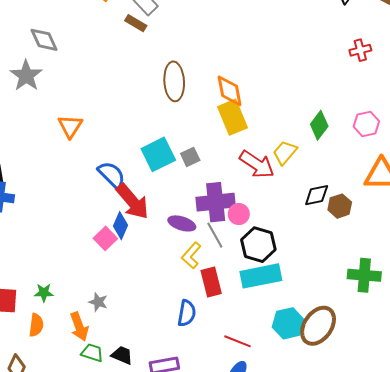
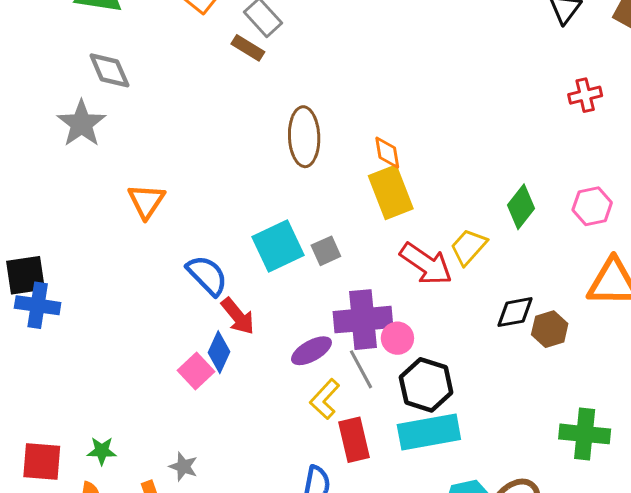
orange diamond: (230, 91) -> (387, 153), size x0.7
red arrow: (132, 201) -> (238, 316), size x0.7
purple ellipse: (182, 223) -> (311, 351), turned -48

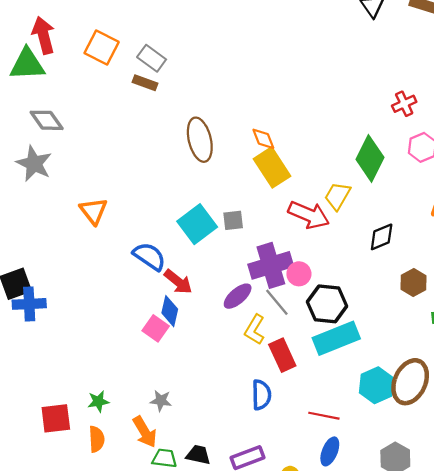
red cross: (585, 95) -> (404, 104), moved
green diamond: (521, 207) -> (370, 158), size x1.4
gray square: (326, 251) -> (233, 220), turned 30
brown hexagon: (550, 329) -> (414, 282), moved

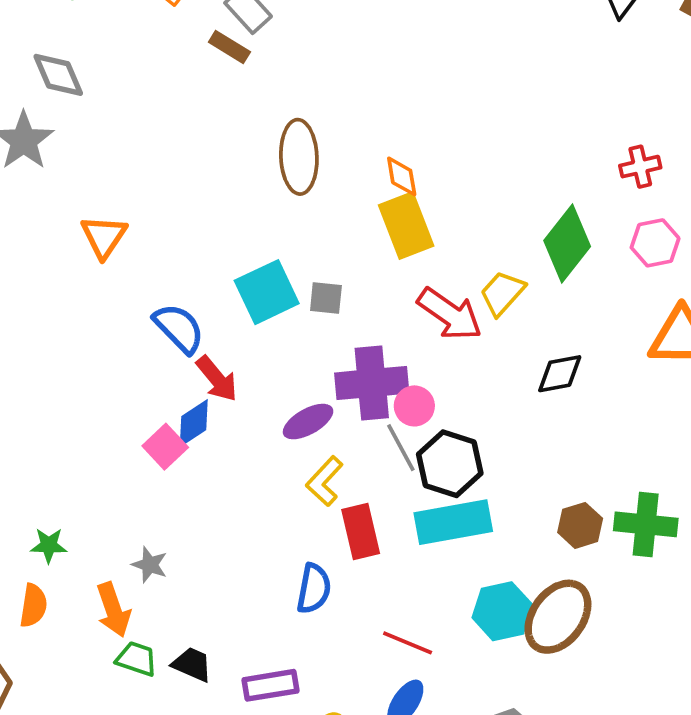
brown hexagon: (414, 282) -> (580, 525), moved
gray line: (277, 302) -> (401, 448), moved
blue diamond: (170, 311) -> (194, 423), turned 32

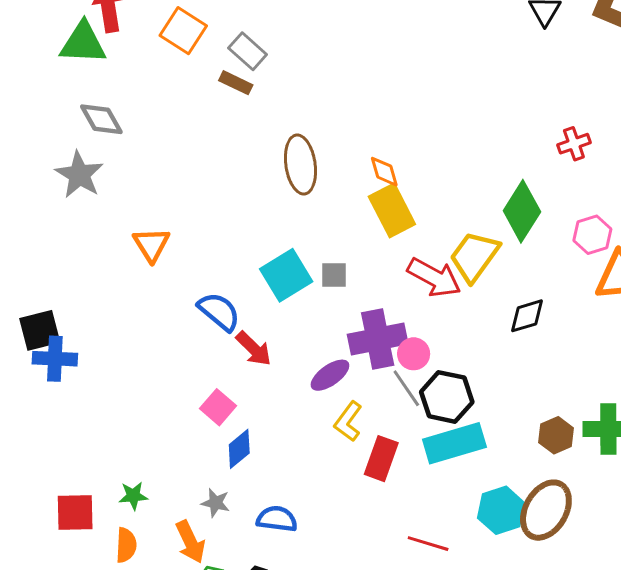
pink hexagon: (655, 243) -> (592, 235), moved
yellow trapezoid: (502, 293) -> (474, 256), size x1.4
blue diamond: (194, 423) -> (239, 449), moved
red rectangle: (361, 532) -> (381, 459), turned 39
blue semicircle: (314, 589) -> (277, 519), moved, turned -87

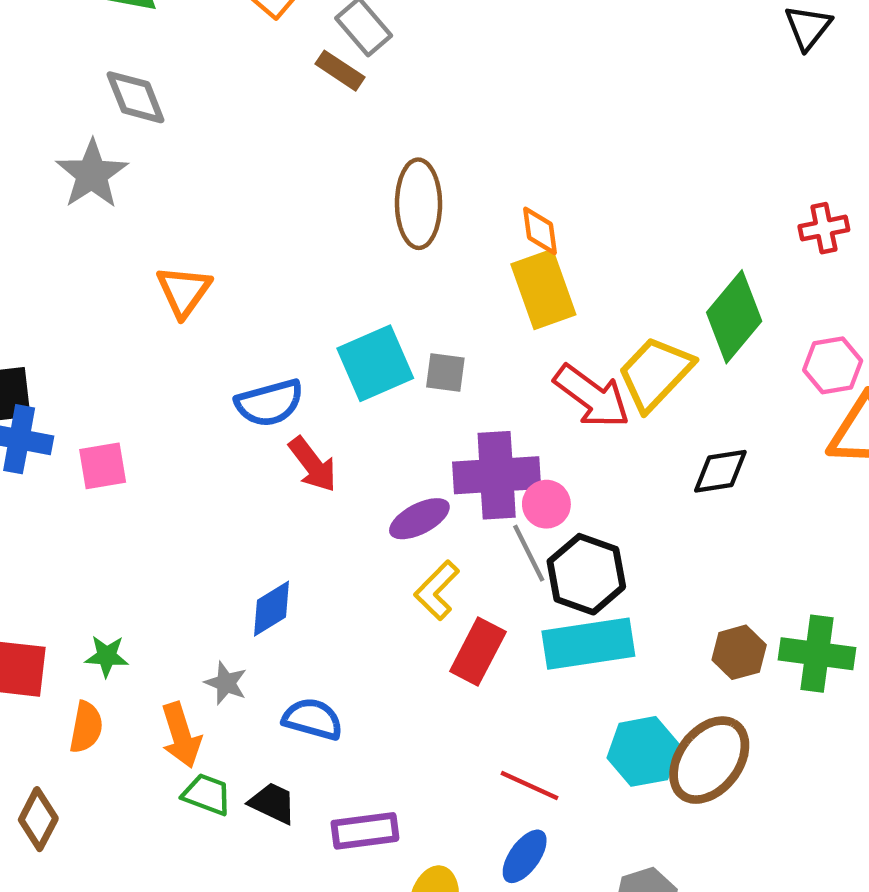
blue semicircle: (219, 311) -> (269, 403), turned 117
pink square: (218, 407) -> (103, 466), moved, turned 32

